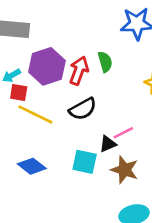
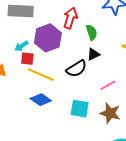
red arrow: (79, 71) -> (70, 18), moved
black triangle: (108, 144) -> (93, 54), moved
blue diamond: (32, 166) -> (41, 100), moved

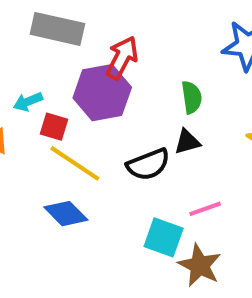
red arrow: (70, 18) -> (122, 58), moved
cyan arrow: (21, 46) -> (28, 102), moved
cyan square: (80, 109) -> (164, 237), moved

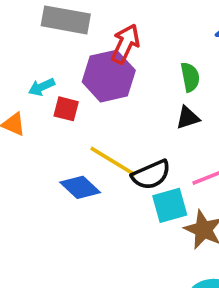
yellow line: (75, 163) -> (113, 161), moved
black semicircle: (148, 164) -> (151, 175), moved
cyan square: (164, 237) -> (170, 205), turned -33

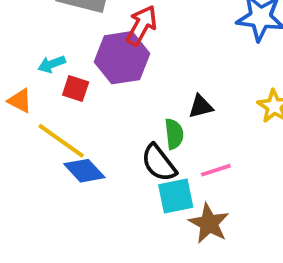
green semicircle: (190, 77) -> (174, 134), moved
yellow line: (113, 161) -> (61, 141), moved
black semicircle: (151, 175) -> (159, 163), turned 72

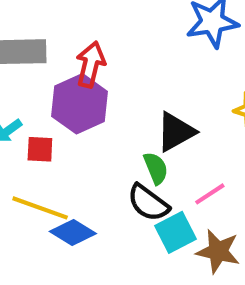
black triangle: (201, 106) -> (176, 132), size x1.5

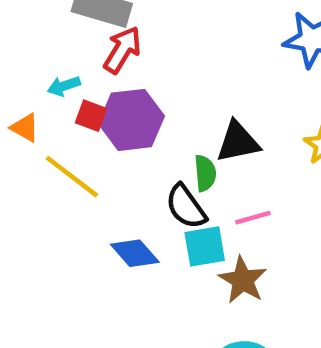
red arrow: (91, 64) -> (122, 50), moved
purple hexagon: (79, 104) -> (131, 120), moved
blue diamond: (73, 233) -> (135, 253), moved

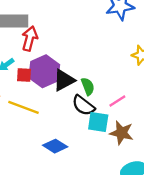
black triangle: (238, 142) -> (64, 80), moved
cyan square: (205, 246) -> (98, 122), turned 35
blue diamond: (135, 253) -> (55, 146), moved

